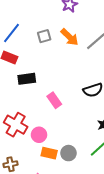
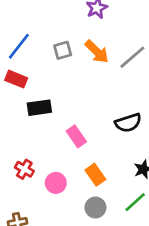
red cross: (16, 125) -> (24, 169), size x0.6
orange rectangle: (49, 153) -> (95, 175), moved, turned 42

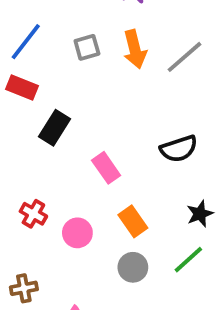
orange arrow: (97, 52) -> (135, 49), turned 32
black rectangle: (39, 108) -> (54, 128), turned -50

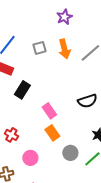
orange rectangle: (133, 221) -> (52, 133), moved
pink circle: (77, 233) -> (30, 158), moved
gray circle: (133, 267) -> (70, 153), moved

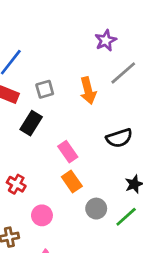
purple star: (64, 17) -> (106, 40), moved
gray square: (39, 48) -> (45, 89), moved
orange arrow: (64, 49) -> (88, 91), moved

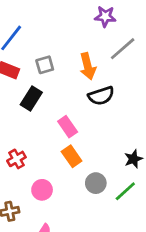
purple star: (106, 40) -> (105, 16), turned 30
black semicircle: (119, 138) -> (101, 96), moved
red cross: (16, 184) -> (16, 159), turned 30

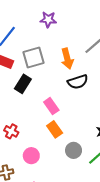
purple star: (105, 16) -> (48, 20), moved
gray square: (45, 65) -> (33, 57), size x1.5
red cross: (16, 159) -> (11, 131), turned -32

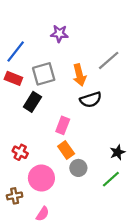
pink rectangle: (51, 106) -> (63, 125), turned 56
gray circle: (74, 150) -> (78, 168), moved
pink circle: (31, 156) -> (41, 178), size x1.5

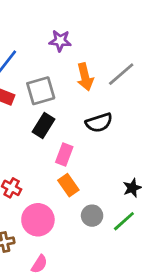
orange arrow: (79, 75) -> (85, 77), moved
black rectangle: (32, 102) -> (43, 125), moved
gray circle: (78, 168) -> (92, 216), moved

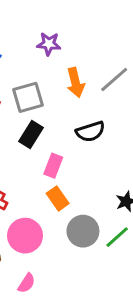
gray circle: (92, 216) -> (83, 231), size x1.4

